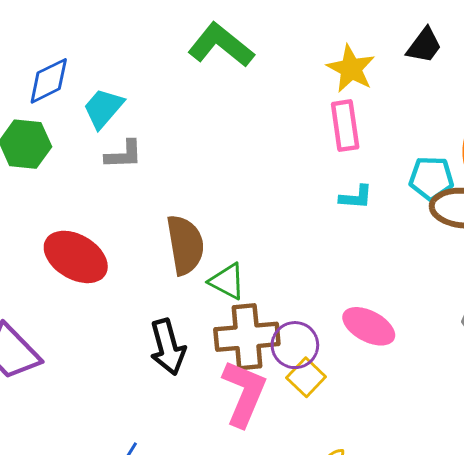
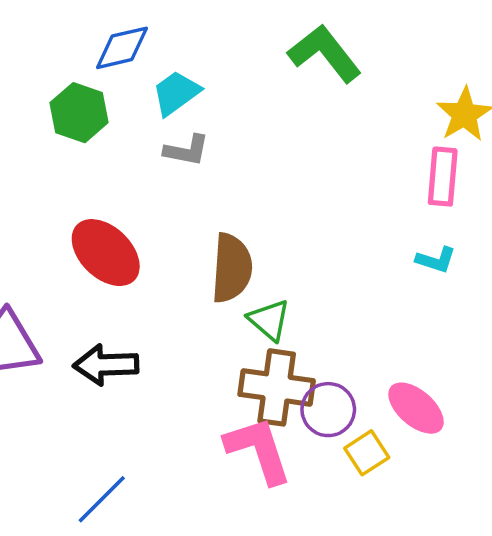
black arrow: (168, 347) -> (106, 365), moved, turned 90
yellow square: (306, 377) -> (367, 453), moved
pink L-shape: (244, 393) -> (258, 450), turned -54

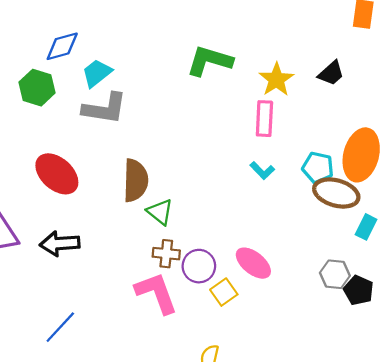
green L-shape: (325, 53) -> (210, 61), moved, turned -33
gray L-shape: (187, 150) -> (105, 108), size x1.6
cyan L-shape: (436, 260) -> (262, 171), turned 30
brown cross: (277, 387) -> (166, 254), size x0.6

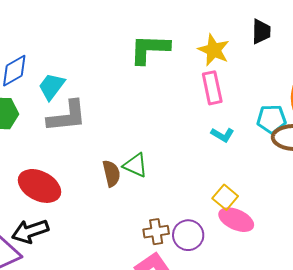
black trapezoid: (331, 73) -> (261, 32), turned -32
brown semicircle: (136, 180) -> (111, 173), size x0.7
green triangle: (160, 212) -> (135, 165), moved
black arrow: (60, 244) -> (30, 231), moved
yellow square: (224, 292) -> (225, 197), moved

